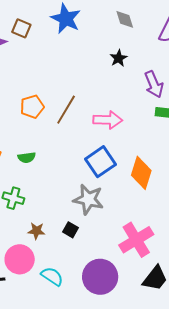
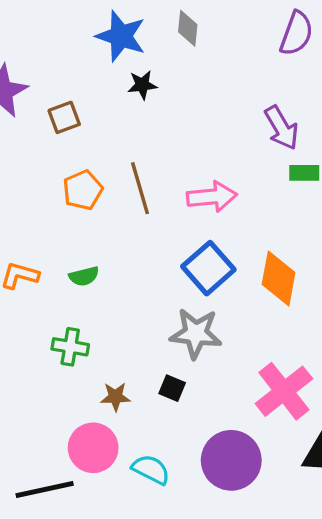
gray diamond: (125, 19) -> (188, 28), moved, turned 30
brown square: (21, 28) -> (64, 117), moved, turned -36
black star: (119, 58) -> (142, 85), moved, turned 30
brown line: (66, 110) -> (140, 188), turned -40

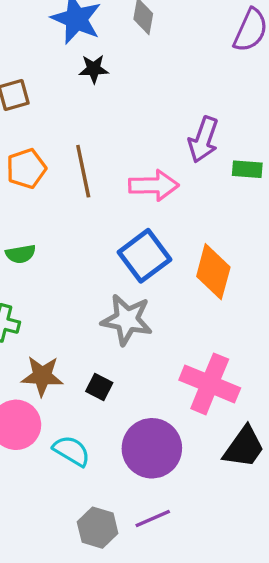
purple arrow: (282, 128) -> (203, 140), moved, turned 45
black square: (172, 388) -> (99, 387), moved
pink cross: (284, 391) -> (210, 384), turned -34
brown star: (115, 397) -> (42, 376), size x1.4

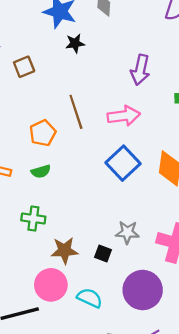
purple arrow: (203, 140) -> (140, 70), moved
orange pentagon: (26, 169) -> (43, 133), moved
gray star: (127, 320) -> (127, 232), moved, size x0.7

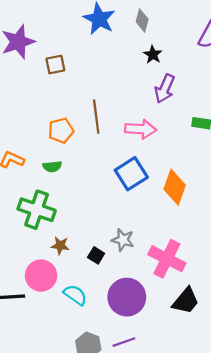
black star: (75, 43) -> (153, 55), moved, turned 30
green cross: (33, 219) -> (37, 210), size x1.6
brown star: (64, 251) -> (60, 246), size x0.7

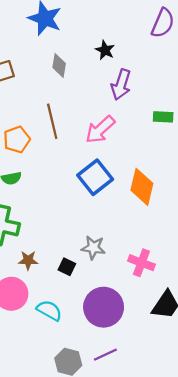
gray diamond: (142, 21) -> (59, 65), moved
pink arrow: (141, 129) -> (100, 130), turned 140
pink cross: (167, 259) -> (141, 263), size x0.7

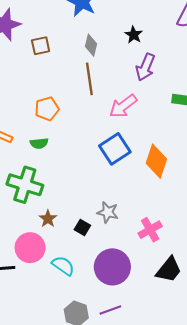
brown line: (52, 121) -> (89, 79), moved
brown star: (28, 260) -> (48, 219), turned 30
pink cross: (141, 263) -> (150, 230), turned 35

